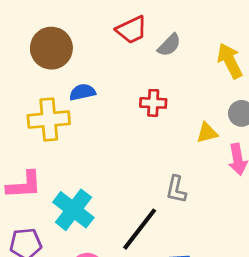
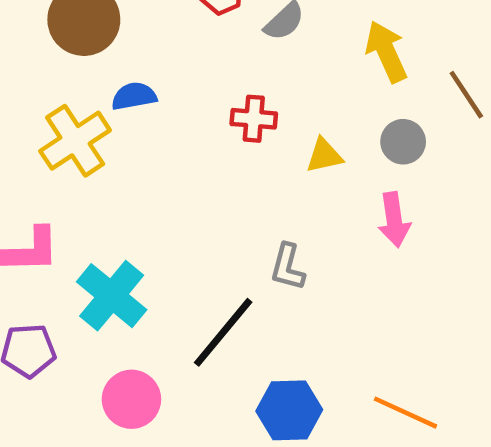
yellow cross: (49, 120) -> (75, 141), turned -30
yellow triangle: (207, 133) -> (324, 156), moved

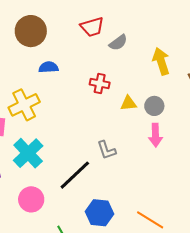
yellow cross: (75, 141) -> (24, 105), moved
gray circle: (403, 142) -> (154, 106), moved
gray L-shape: (288, 267) -> (106, 150), turned -40

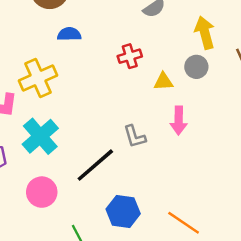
red cross: (100, 83) -> (130, 56), turned -30
gray circle: (154, 106) -> (196, 67), moved
pink arrow: (155, 135) -> (179, 121), moved

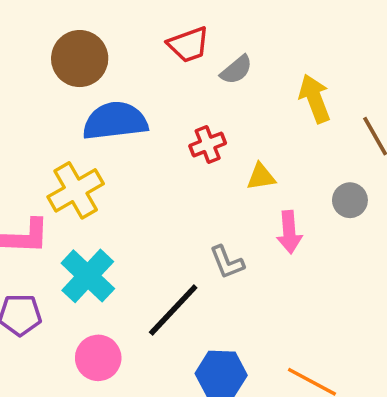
blue semicircle: (69, 34) -> (115, 121), size x1.8
gray circle: (196, 67) -> (350, 200), moved

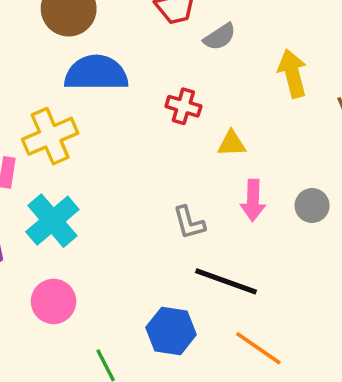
red cross: (208, 144) -> (183, 106), turned 32
gray circle: (350, 200) -> (312, 206), moved
black line: (173, 310) -> (226, 281), moved, turned 60

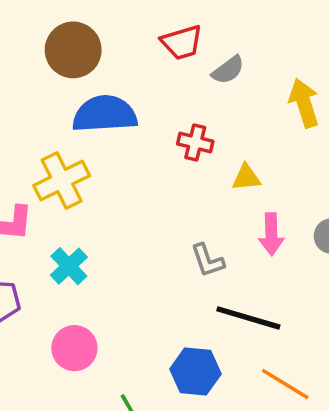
cyan cross: (52, 221) -> (69, 266), size x0.7

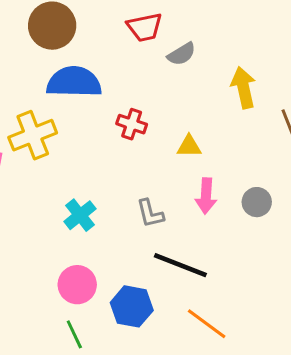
red cross: (195, 143) -> (132, 124), moved
cyan cross: (69, 266) -> (80, 215), moved
pink circle: (74, 348) -> (77, 285), moved

